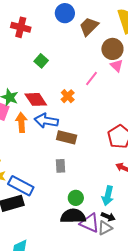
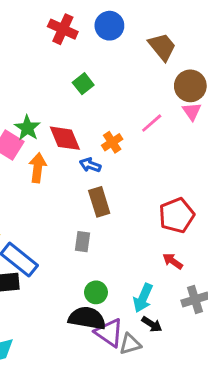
blue circle: (65, 13) -> (109, 26), moved
brown trapezoid: (89, 27) -> (162, 47), turned 85
blue arrow: (46, 121) -> (90, 165), moved, size x0.6
brown rectangle: (67, 137) -> (99, 202), turned 48
black arrow: (108, 217) -> (152, 324), moved

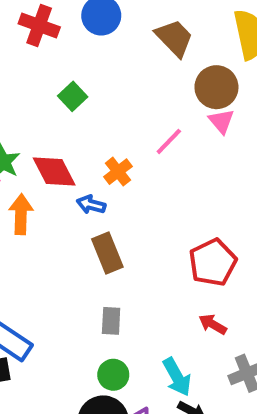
gray rectangle: (83, 242) -> (111, 321), moved
cyan arrow: (143, 298) -> (177, 377), turned -48

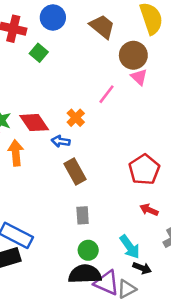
green square: (73, 96) -> (39, 53), moved

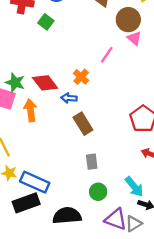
black semicircle: (85, 274) -> (67, 216), moved

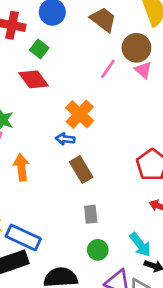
pink line: (107, 55) -> (108, 69), moved
orange cross: (81, 77) -> (80, 114), size x1.5
red diamond: (45, 83) -> (34, 79), moved
orange arrow: (30, 110) -> (21, 167), moved

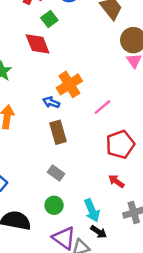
pink line: (108, 69) -> (102, 107), moved
gray rectangle: (91, 214) -> (56, 173), turned -63

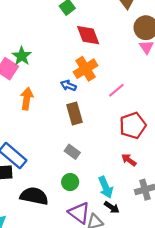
red diamond: (38, 44) -> (88, 35), moved

